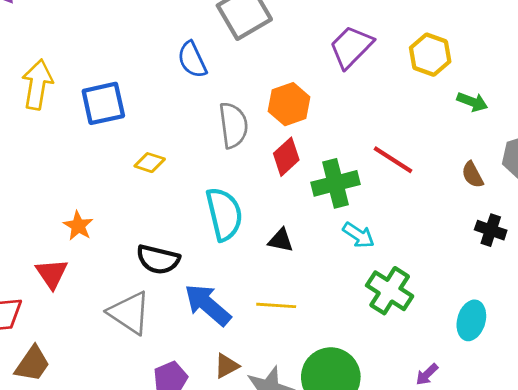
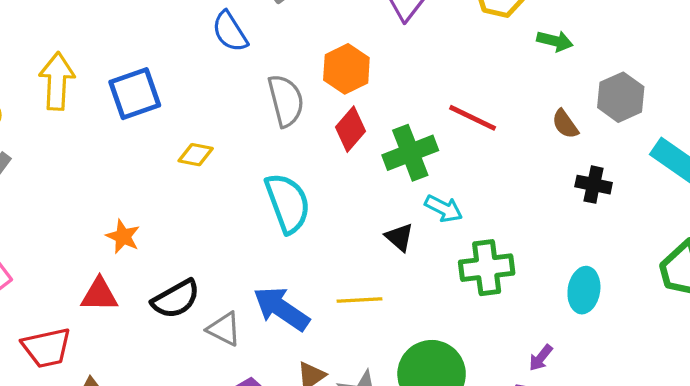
black triangle: (281, 240) -> (399, 237), moved, turned 36
black semicircle: (158, 259) -> (176, 299), moved, turned -36
red triangle: (52, 274) -> (99, 295), turned -48
green cross: (390, 291) -> (487, 268), turned -33
gray triangle: (129, 313) -> (224, 329), moved, size x0.7

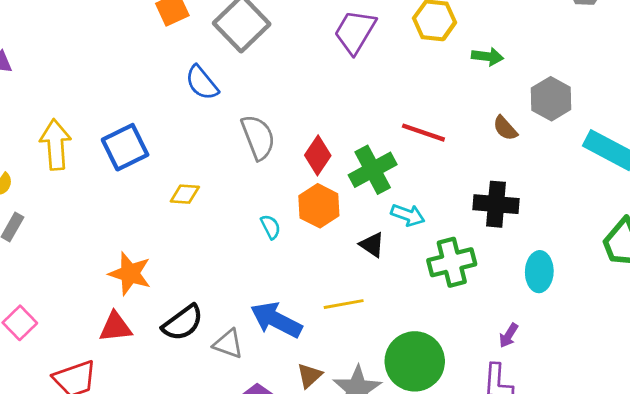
orange hexagon: (346, 69) -> (319, 206), moved
black cross: (594, 185) -> (496, 204), moved, size x1.4
cyan semicircle: (288, 203) -> (271, 227), size x0.5
orange star: (123, 237) -> (130, 274), size x1.4

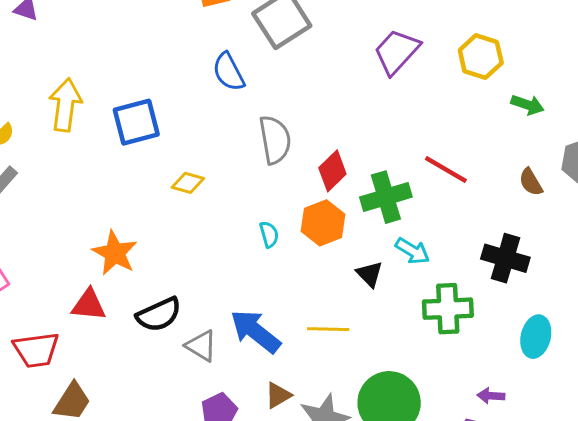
purple arrow: (509, 335) -> (491, 396), turned 50

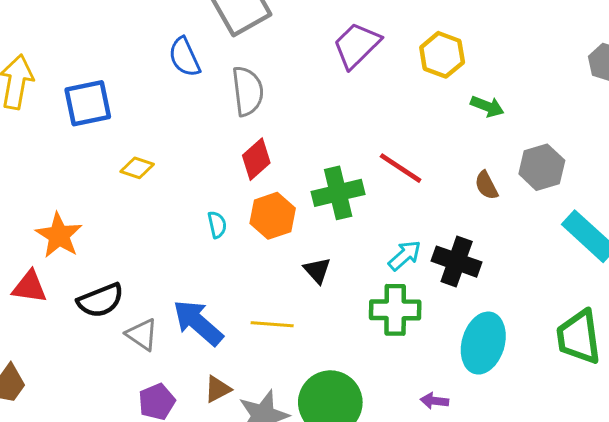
gray semicircle: (275, 140) -> (248, 91), moved
red diamond: (332, 171) -> (256, 159), moved
cyan arrow: (412, 251) -> (405, 255), moved, turned -76
cyan ellipse: (536, 337) -> (483, 343), size x1.4

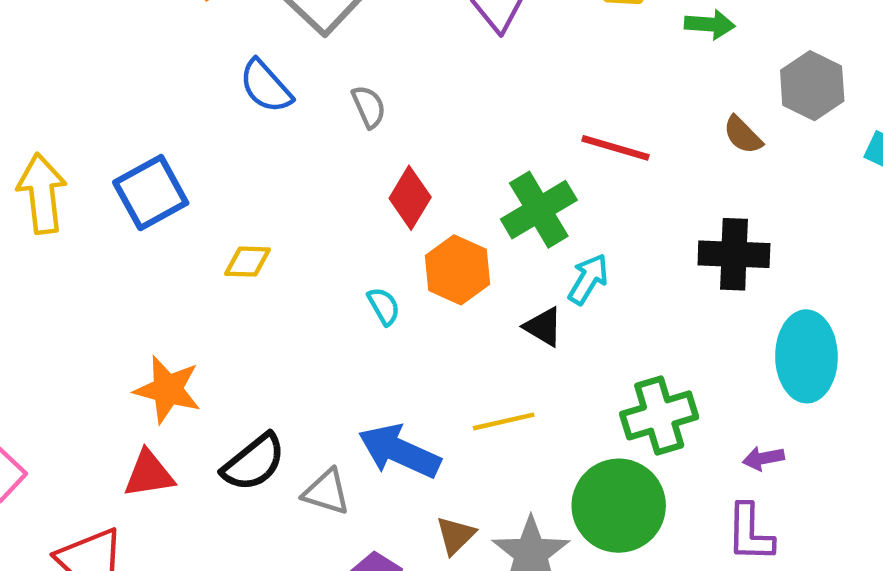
gray semicircle: (248, 91) -> (369, 107), size x0.6
cyan arrow: (405, 255) -> (588, 279), moved
green cross: (395, 310) -> (659, 415), moved

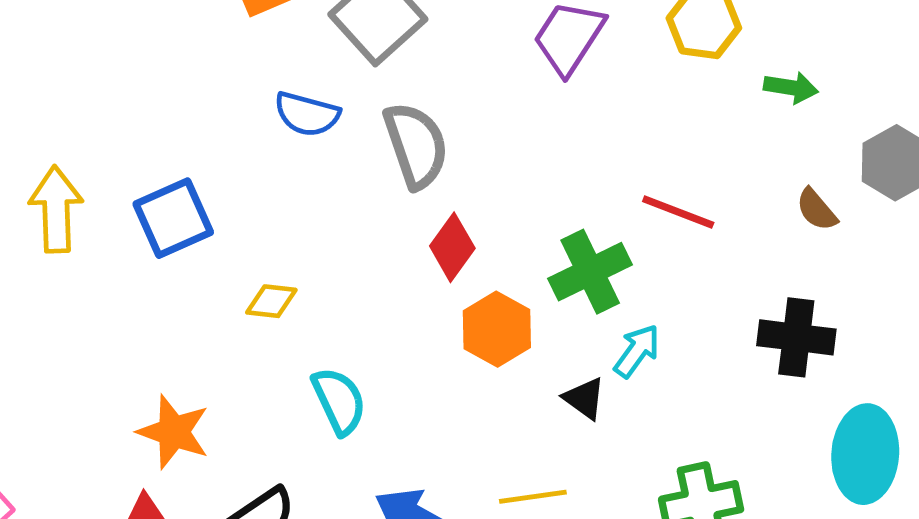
blue semicircle: (266, 86) -> (307, 114), turned -38
gray semicircle: (369, 107) -> (416, 145), size x1.8
cyan semicircle: (384, 306) -> (339, 401), moved, size x1.6

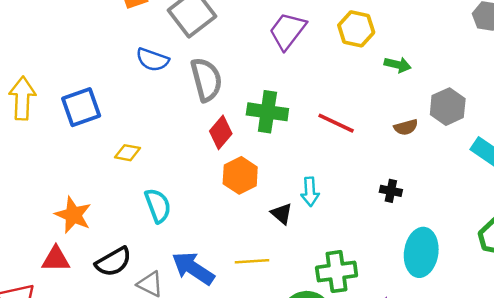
brown semicircle: (817, 210) -> (406, 127), turned -70
green cross: (590, 272) -> (267, 112), moved, turned 30
black cross: (796, 337) -> (391, 191), size x0.6
cyan arrow: (637, 351) -> (310, 192), turned 136

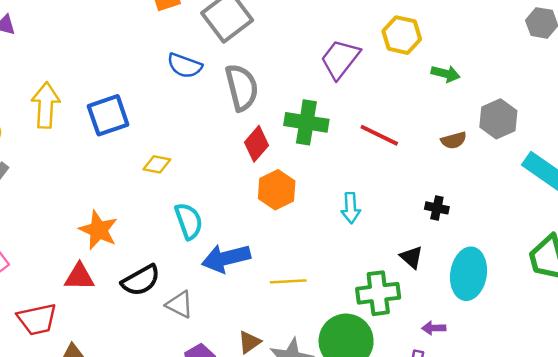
purple trapezoid: (288, 31) -> (340, 59), moved
black triangle: (282, 214) -> (411, 257), moved
blue arrow: (193, 268) -> (226, 258), moved, turned -48

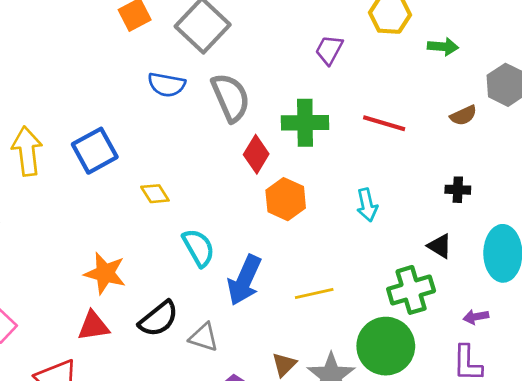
purple trapezoid: (340, 59) -> (329, 50), size x0.7
yellow diamond: (157, 164) -> (155, 194), turned 56
blue arrow: (226, 258) -> (244, 280), turned -42

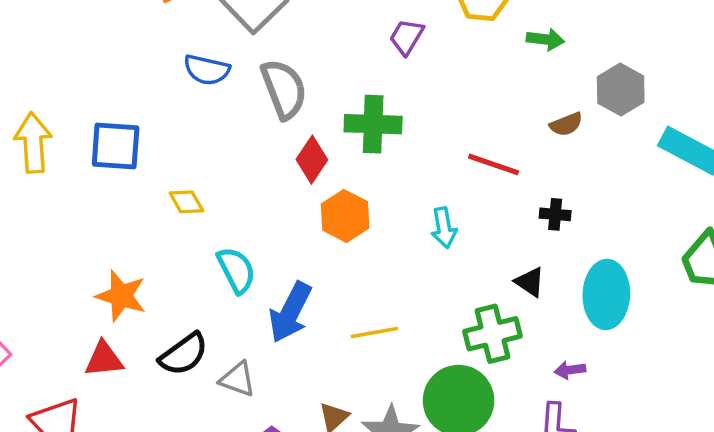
red line: (384, 123) -> (494, 164), moved
blue square: (95, 151) -> (116, 146), turned 30

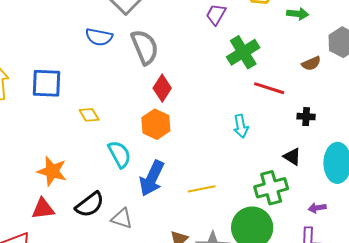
green cross: (373, 124) -> (243, 52), moved, turned -32
orange hexagon: (345, 216) -> (156, 124), moved

